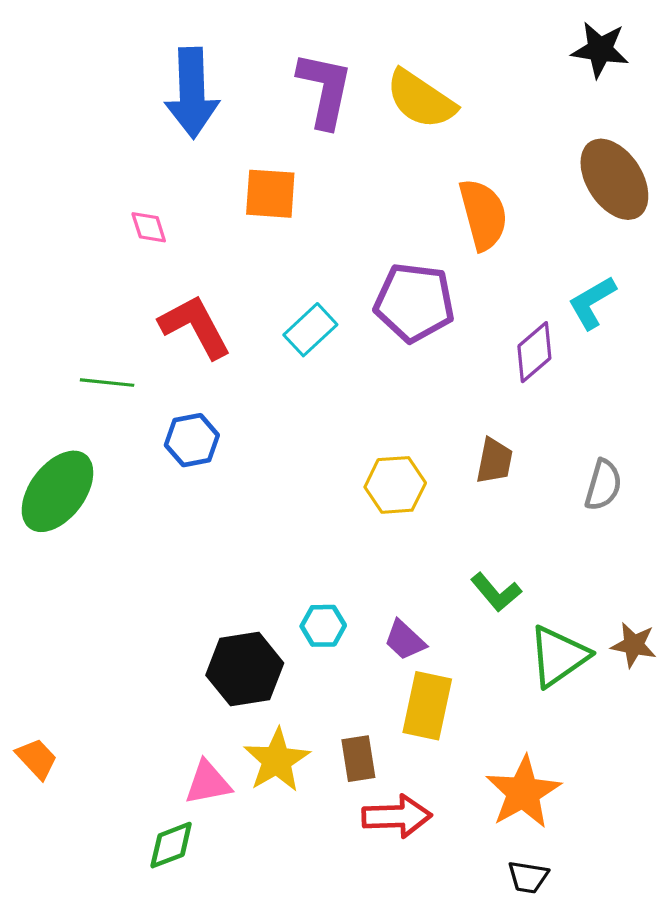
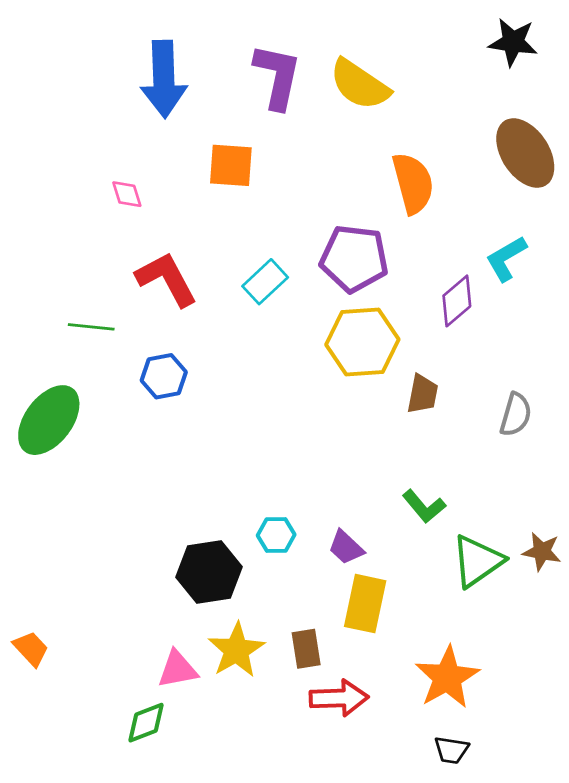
yellow hexagon: (395, 485) -> (362, 342), moved, size x1.4

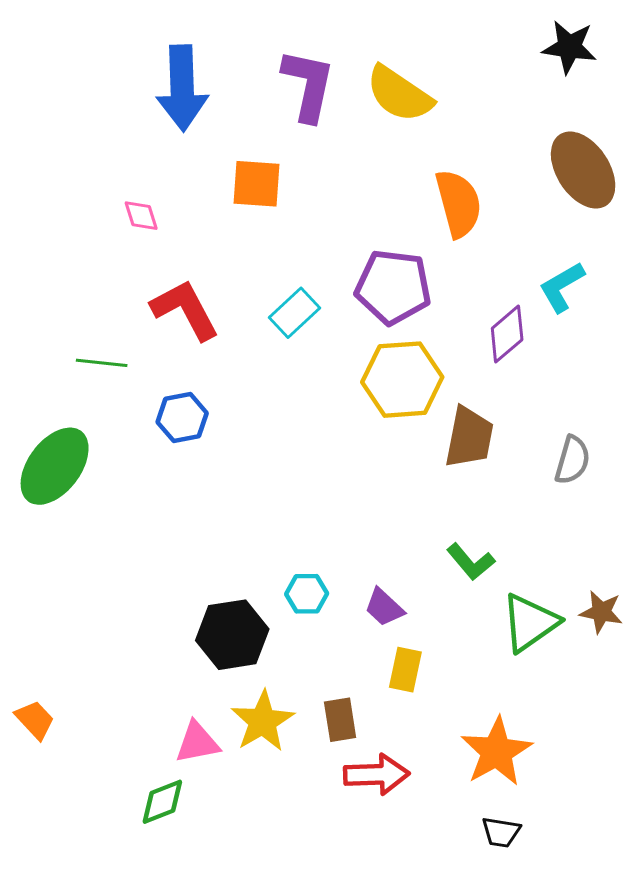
brown trapezoid: (423, 394) -> (469, 437), size x1.4
yellow rectangle: (365, 604) -> (405, 670), size x0.7

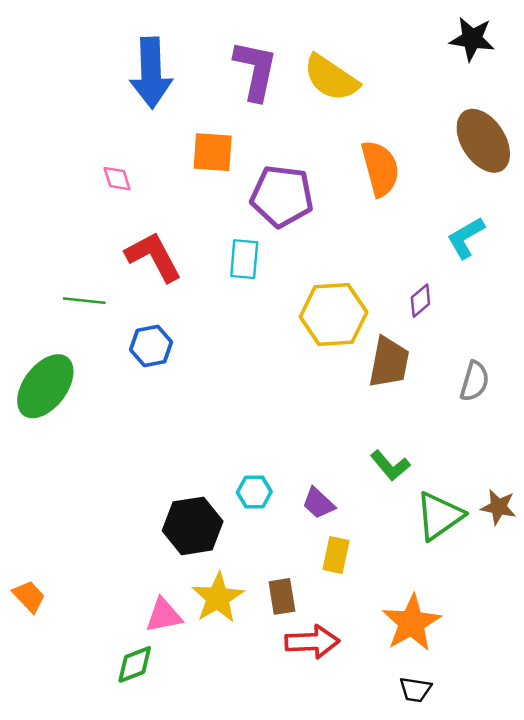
purple pentagon: (393, 287) -> (282, 196), moved
cyan rectangle: (295, 313) -> (244, 259), turned -42
purple diamond: (507, 334) -> (420, 301), moved, size x0.7

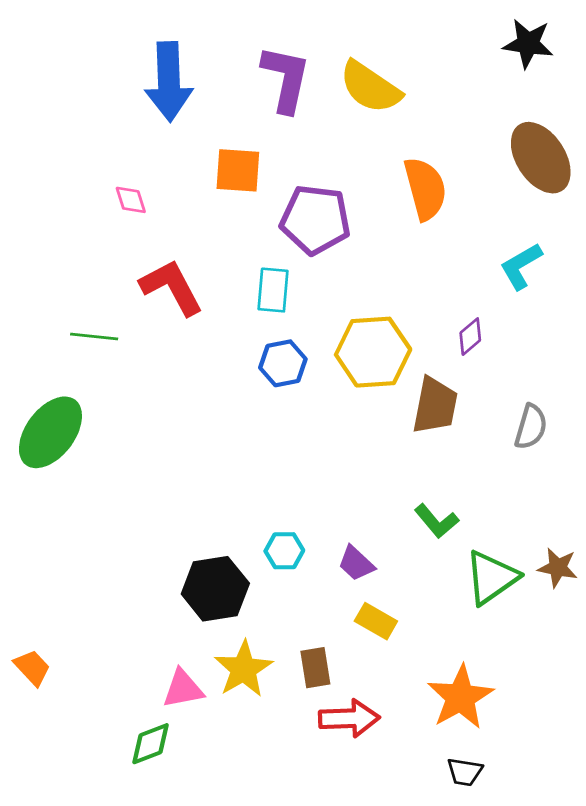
blue hexagon: (151, 346) -> (283, 363), moved
yellow rectangle: (336, 555) -> (376, 621), turned -72

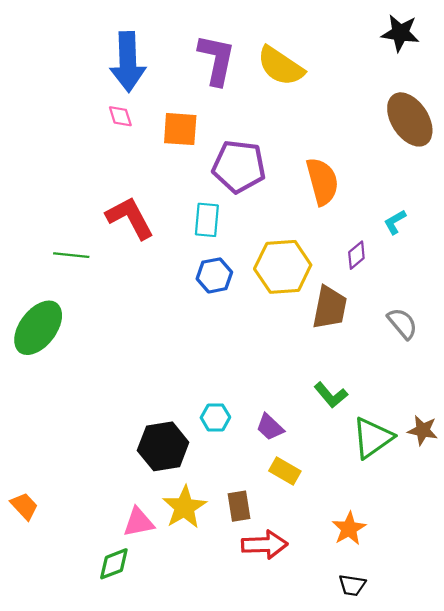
orange semicircle: (425, 189) -> (322, 181), moved
pink diamond: (131, 200) -> (120, 116), moved
cyan L-shape: (521, 266) -> (395, 222), moved, size x0.7
gray semicircle: (531, 427) -> (402, 323), turned -56
orange star: (460, 697) -> (349, 529), size x0.7

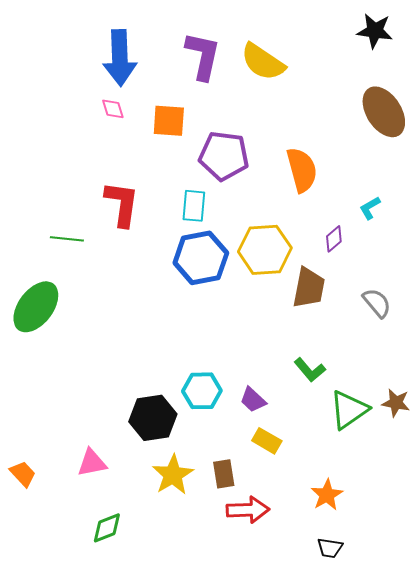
red L-shape: (130, 218) -> (122, 204), turned 36
blue hexagon: (214, 275) -> (201, 258), size x1.6
cyan hexagon: (215, 417) -> (202, 391), size x1.4
pink triangle: (139, 522) -> (92, 463), moved

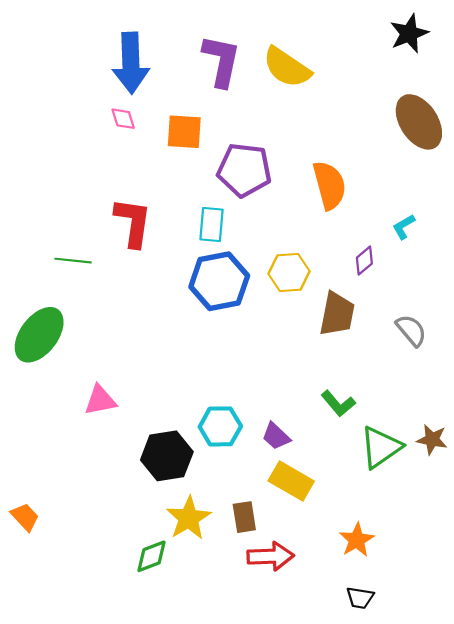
black star: (375, 31) -> (409, 34), turned -30
yellow hexagon: (265, 250) -> (289, 273), size x0.7
yellow rectangle: (267, 441) -> (291, 481), size x1.4
pink triangle: (92, 463) -> (100, 400), moved
green diamond: (107, 528) -> (152, 556), moved

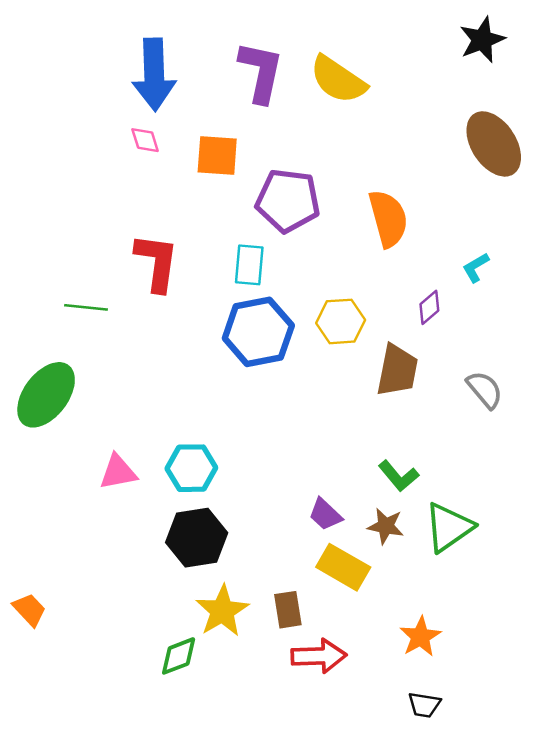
cyan hexagon: (220, 426) -> (191, 468), moved
brown star: (432, 440) -> (386, 526), moved

